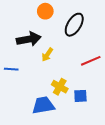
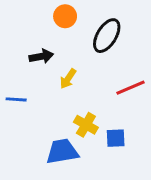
black arrow: (29, 39) -> (41, 56), size x0.7

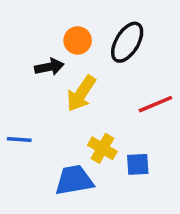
orange circle: (65, 16) -> (78, 40), moved
yellow arrow: (68, 79) -> (81, 94), size x1.5
blue line: (16, 99) -> (19, 140), moved

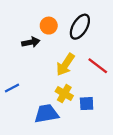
yellow arrow: (81, 94) -> (65, 65), moved
red line: (155, 104) -> (98, 66), turned 60
blue line: (19, 140) -> (12, 88), turned -32

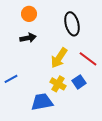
orange circle: (49, 26) -> (29, 14), moved
black ellipse: (80, 27) -> (72, 24), turned -45
blue square: (87, 104) -> (79, 82), moved, turned -32

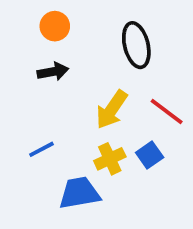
blue line: (11, 79) -> (42, 149), moved
yellow cross: (58, 84) -> (110, 159), turned 35

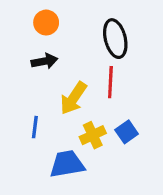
yellow arrow: (112, 110) -> (73, 98), moved
red line: (167, 111) -> (110, 82), moved, turned 56
blue line: (42, 149) -> (35, 127), turned -55

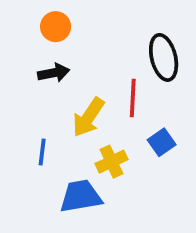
black ellipse: (115, 39) -> (164, 57), moved
blue square: (127, 132) -> (162, 142), moved

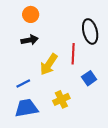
blue line: (42, 152) -> (23, 84), turned 56
yellow cross: (111, 162) -> (61, 99), moved
blue trapezoid: (81, 196) -> (26, 108), moved

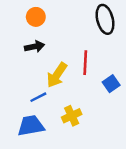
black ellipse: (90, 31) -> (105, 19), moved
blue square: (89, 78) -> (111, 84), moved
blue line: (23, 84) -> (38, 97), moved

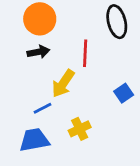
orange circle: (36, 17) -> (40, 19), size x1.5
red line: (85, 63) -> (85, 53), moved

